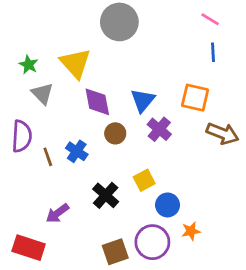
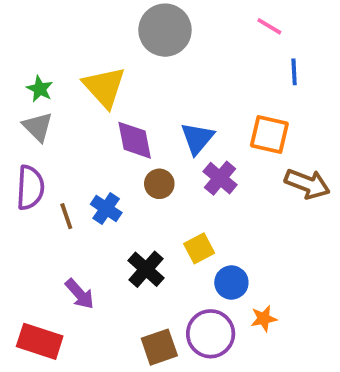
pink line: (210, 19) -> (269, 26), moved
gray triangle: (42, 94) -> (38, 127), moved
purple arrow: (57, 213) -> (80, 294), turned -95

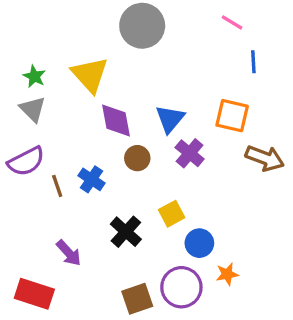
purple semicircle: (30, 188) -> (26, 161), turned 60

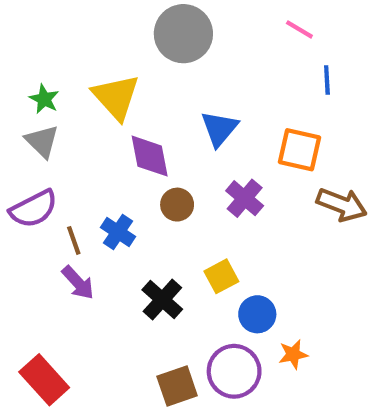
blue triangle: (170, 119) -> (219, 129), moved
purple arrow: (69, 253) -> (78, 283), moved
red rectangle: (34, 294) -> (44, 380), turned 30

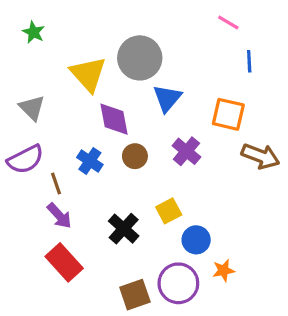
gray circle: (183, 34) -> (140, 58), moved
green star: (44, 99) -> (34, 32), moved
blue cross: (118, 232) -> (90, 161), moved
red rectangle: (44, 380) -> (64, 262), moved

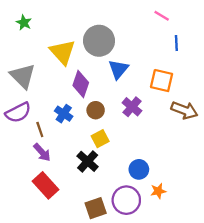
gray triangle: (32, 108) -> (23, 76), size x1.4
purple diamond: (114, 119) -> (81, 84), turned 30
yellow square: (169, 211) -> (100, 139), moved

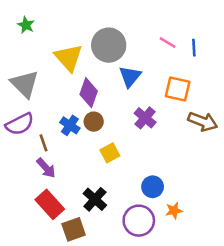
pink line: (162, 16) -> (168, 43), moved
brown circle: (96, 110) -> (94, 122), moved
black cross: (88, 161) -> (95, 199), moved
brown square: (96, 208) -> (74, 229), moved

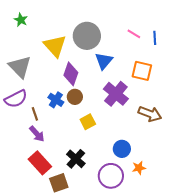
purple cross: (145, 118) -> (116, 94), size x1.4
brown arrow: (203, 122) -> (150, 114), moved

